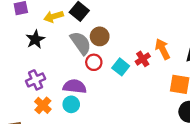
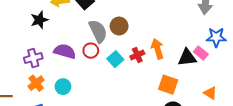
brown circle: (100, 36) -> (119, 26), moved
gray semicircle: (81, 43) -> (98, 31), moved
purple semicircle: (75, 86) -> (65, 51), moved

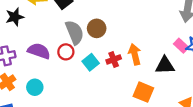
pink rectangle: (201, 53) -> (181, 46), moved

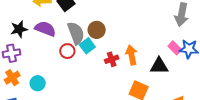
black star: (15, 17) -> (19, 29), moved
purple semicircle: (39, 51) -> (45, 29), moved
cyan square: (91, 62) -> (87, 46), moved

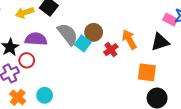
brown circle: (97, 30) -> (94, 32), moved
red circle: (67, 51) -> (27, 60), moved

